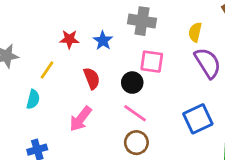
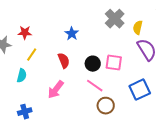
gray cross: (142, 21) -> (115, 19), moved, turned 36
red star: (69, 39) -> (25, 33), moved
pink square: (152, 62) -> (114, 63), moved
brown circle: (136, 143) -> (106, 106), moved

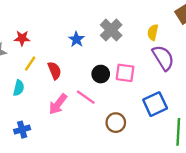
gray cross: (115, 19) -> (111, 30), moved
red semicircle: (64, 61) -> (54, 71), moved
pink line: (95, 86) -> (86, 97), moved

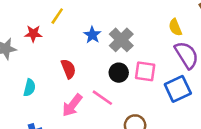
gray cross: (111, 30) -> (121, 40), moved
yellow semicircle: (153, 32) -> (175, 27), turned -35
yellow line: (30, 64) -> (57, 16), moved
blue square: (155, 104) -> (178, 89), moved

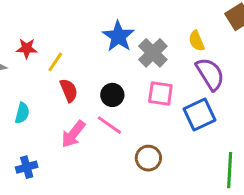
yellow line: (57, 16) -> (55, 62), moved
blue star: (92, 35) -> (118, 36), moved, size x1.5
gray cross: (121, 40) -> (153, 53), moved
black circle: (119, 73) -> (112, 95), moved

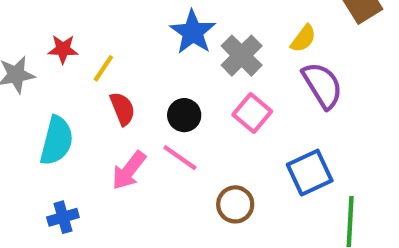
yellow semicircle: (197, 41) -> (303, 39), turned -120
pink square: (160, 93) -> (252, 113), turned 32
cyan semicircle: (22, 113) -> (57, 141), size x1.6
blue square: (200, 115) -> (310, 173), moved

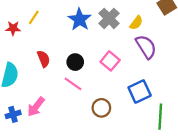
gray cross: (242, 56) -> (109, 18), moved
yellow line: (103, 68) -> (34, 17), moved
pink arrow: (129, 170) -> (36, 107), moved

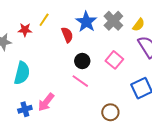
red semicircle: (44, 59) -> (67, 35), moved
brown circle: (101, 108) -> (110, 112), moved

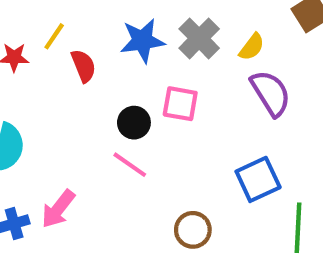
blue star: (86, 22) -> (142, 41), turned 30
red semicircle: (67, 35) -> (83, 66), moved
pink square: (114, 60) -> (180, 104), moved, turned -30

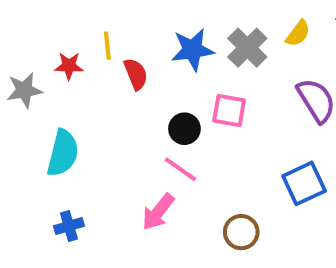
yellow line: (54, 36) -> (107, 46), turned -40
yellow semicircle: (252, 47) -> (298, 33), moved
pink arrow: (58, 209) -> (158, 212), moved

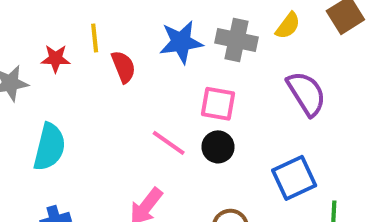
gray cross: (247, 48) -> (236, 40), turned -33
black circle: (184, 129) -> (218, 147), moved
pink line: (180, 169) -> (169, 143), moved

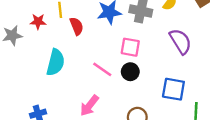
cyan semicircle: (49, 147) -> (56, 62), moved
blue square: (294, 178) -> (173, 89), turned 35

